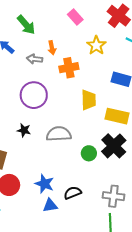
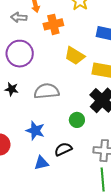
yellow trapezoid: (89, 100) -> (75, 56), turned 125
green circle: (89, 153) -> (77, 120), moved
blue star: (44, 184) -> (35, 131), moved

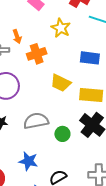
green circle: (77, 120) -> (62, 134), moved

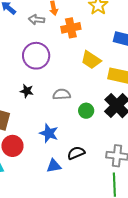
gray semicircle: (36, 121) -> (62, 94), size x0.7

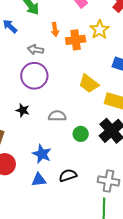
gray arrow: (36, 20) -> (36, 50), moved
orange cross: (71, 28) -> (76, 40), moved
blue triangle: (54, 166) -> (39, 180), moved

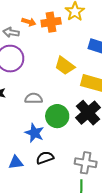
orange arrow: (55, 29) -> (29, 22), moved, turned -64
green circle: (81, 134) -> (57, 116), size x1.5
blue star: (42, 154) -> (34, 133), moved

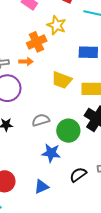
orange arrow: (29, 22) -> (26, 62), moved
black semicircle: (45, 158) -> (78, 175), moved

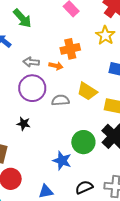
yellow star: (57, 25) -> (105, 35), moved
gray semicircle: (41, 120) -> (60, 100), moved

